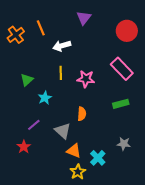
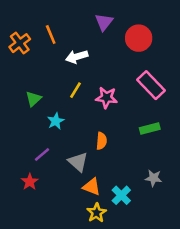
red circle: (127, 31) -> (139, 38), moved
yellow line: (61, 73) -> (75, 90), turned 32

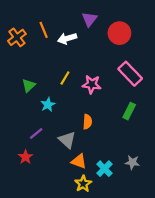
white arrow: (77, 57) -> (67, 38), moved
green rectangle: (150, 128) -> (129, 111), turned -49
gray star: (153, 178) -> (132, 162), moved

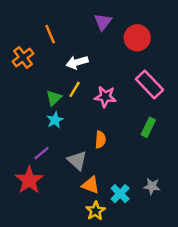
orange cross: (17, 37) -> (23, 57), moved
white arrow: (67, 38) -> (77, 62), moved
green triangle: (29, 85) -> (54, 98), moved
red star: (25, 157) -> (29, 180), size x1.6

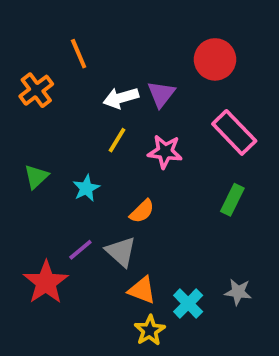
purple triangle: (103, 22) -> (161, 94), moved
green triangle: (54, 98) -> (36, 177), moved
orange semicircle: (100, 140) -> (142, 211), moved, turned 42
purple line: (41, 153) -> (80, 250), moved

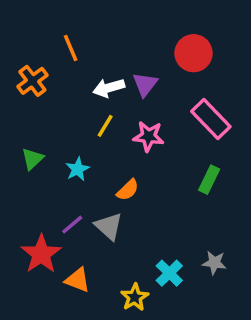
orange triangle: (142, 290) -> (78, 280), moved

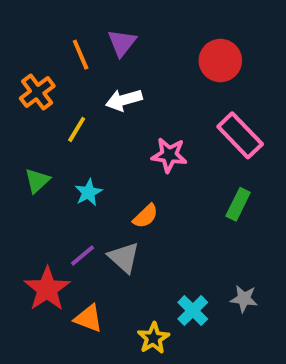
purple triangle: (145, 84) -> (122, 43), moved
yellow line: (105, 126) -> (77, 129), moved

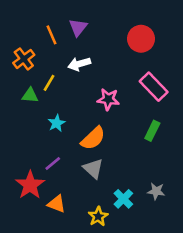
green triangle: (37, 181) -> (30, 95), moved, turned 48
orange semicircle: (146, 216) -> (93, 138), size x1.5
gray triangle: (124, 257) -> (93, 169), moved

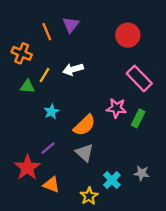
orange cross: (24, 59) -> (22, 53), turned -30
white arrow: (79, 64) -> (73, 69), moved
pink star: (108, 99) -> (116, 108), moved

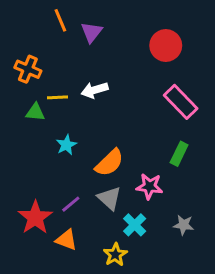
orange line: (47, 32) -> (60, 20), moved
yellow line: (45, 75) -> (57, 97), turned 56
pink star: (116, 108) -> (149, 186), moved
purple line: (48, 148) -> (71, 204), moved
cyan cross: (112, 180) -> (135, 225), moved

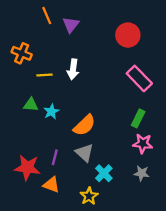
white arrow: (95, 90) -> (73, 69), turned -66
green triangle: (35, 112) -> (31, 105), moved
pink star: (149, 186) -> (143, 144), moved
purple line: (71, 204) -> (55, 157), turned -35
red star: (35, 218) -> (27, 168), turned -30

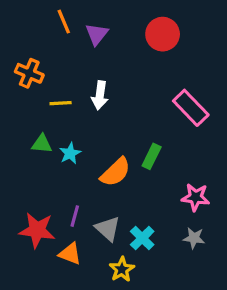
red circle: (128, 35) -> (163, 34), moved
green rectangle: (138, 118) -> (152, 156), moved
gray triangle: (84, 153) -> (108, 229), moved

